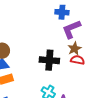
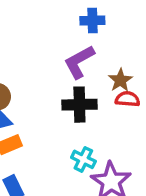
purple L-shape: (71, 29) -> (79, 62), moved

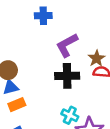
blue cross: (92, 21) -> (43, 16), moved

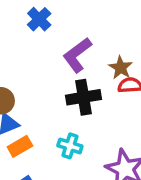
blue cross: (43, 16) -> (39, 19), turned -35
cyan cross: (70, 115) -> (70, 146), moved

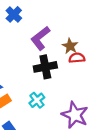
cyan cross: (70, 146) -> (37, 100), turned 35

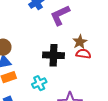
purple L-shape: (40, 38) -> (60, 15), moved

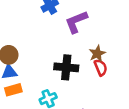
red semicircle: (83, 54) -> (101, 67), turned 56

